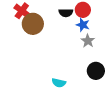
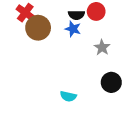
blue star: (83, 25) -> (73, 29), moved

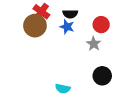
red circle: (96, 11) -> (101, 25), moved
red cross: (25, 13) -> (41, 12), moved

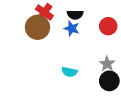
gray star: (94, 44) -> (107, 64), moved
cyan semicircle: (63, 89) -> (69, 72), moved

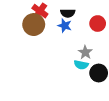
gray star: (107, 64) -> (85, 52), moved
cyan semicircle: (69, 72) -> (81, 65), moved

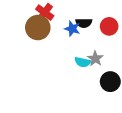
black semicircle: (68, 13) -> (84, 23), moved
cyan semicircle: (81, 65) -> (83, 62), moved

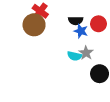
blue star: (72, 29) -> (81, 31), moved

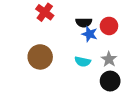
brown circle: (34, 25) -> (40, 57), moved
gray star: (86, 53) -> (109, 59), moved

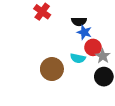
red circle: (109, 26) -> (93, 47), moved
brown circle: (40, 57) -> (52, 69), moved

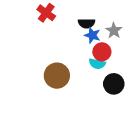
gray star: (103, 56) -> (114, 31), moved
cyan semicircle: (78, 58) -> (97, 64), moved

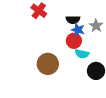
red circle: (102, 52) -> (74, 41), moved

